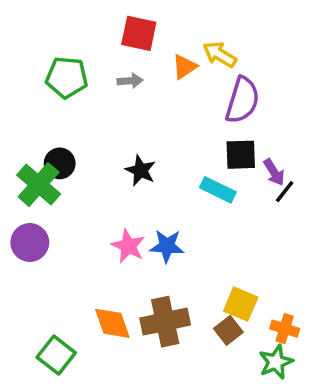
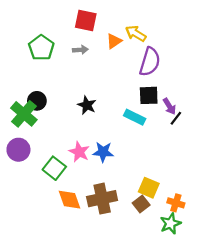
green pentagon: (67, 77) -> (41, 48), turned 30
green square: (56, 355) -> (54, 168), moved

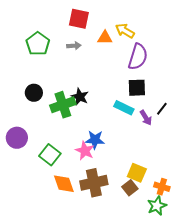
orange triangle: (114, 41) -> (105, 38), turned 35
purple arrow: (169, 106) -> (146, 118), moved
green cross: (24, 114) -> (63, 105), moved, turned 30
pink star: (79, 152) -> (85, 151), moved

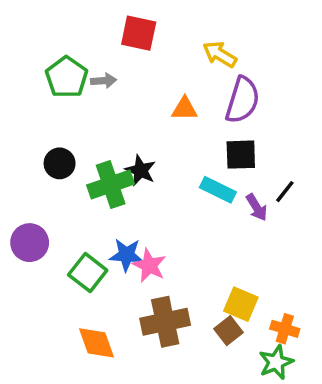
orange triangle: (105, 38) -> (184, 109), moved
gray arrow: (74, 46) -> (104, 81), moved
blue star: (95, 140) -> (126, 255), moved
orange diamond: (64, 184) -> (96, 343), moved

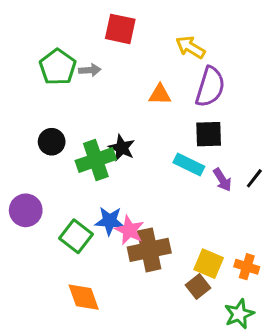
black line: (285, 192) -> (254, 178), moved
brown cross: (165, 322) -> (149, 250), moved
orange cross: (285, 329) -> (247, 267), moved

